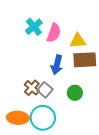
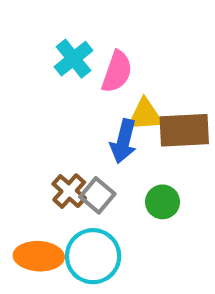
yellow triangle: (78, 41) -> (145, 115), moved

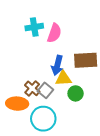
cyan cross: (74, 59) -> (34, 27), turned 30
yellow triangle: (145, 115) -> (63, 78), moved
orange ellipse: (39, 256) -> (17, 104), moved

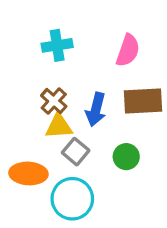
pink semicircle: (54, 33) -> (128, 50), moved
yellow triangle: (63, 78) -> (59, 126), moved
brown cross: (32, 88) -> (54, 101), moved

